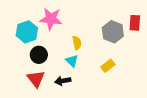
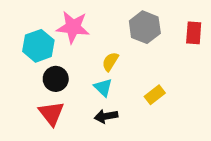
gray hexagon: (113, 32) -> (145, 27), moved
yellow semicircle: (77, 43) -> (110, 62), turned -136
black arrow: (63, 81) -> (106, 116), moved

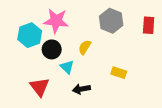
black circle: (56, 79) -> (52, 49), moved
cyan triangle: (103, 88) -> (67, 67), moved
yellow rectangle: (155, 95) -> (119, 73), turned 56

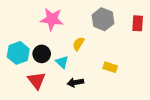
cyan hexagon: (30, 35) -> (18, 53), moved
black circle: (52, 49) -> (42, 54), moved

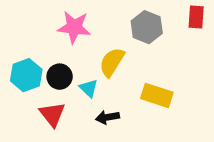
red rectangle: (138, 23) -> (196, 17), moved
yellow semicircle: (78, 44) -> (112, 62), size x1.5
yellow rectangle: (110, 67) -> (157, 95), size x1.5

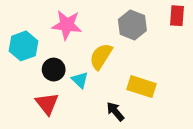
cyan hexagon: (26, 75) -> (23, 46), moved
black arrow: (107, 117) -> (115, 112), moved, turned 60

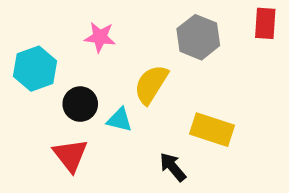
pink star: (67, 25) -> (100, 37), size x0.7
cyan triangle: (80, 80) -> (120, 120), turned -30

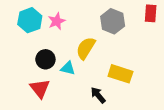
pink star: (100, 37) -> (57, 21), turned -30
cyan hexagon: (35, 69) -> (30, 20), moved

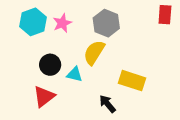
gray hexagon: (113, 21) -> (106, 23), moved
red triangle: (40, 88) -> (44, 96), turned 30

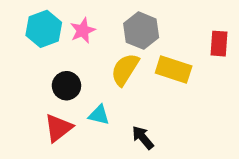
red rectangle: (165, 15) -> (219, 44), moved
cyan triangle: (75, 74) -> (99, 115), moved
yellow rectangle: (132, 81) -> (174, 69), moved

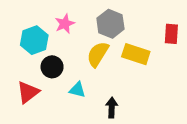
cyan hexagon: (44, 29) -> (34, 40), moved
red triangle: (58, 128) -> (28, 92), moved
black arrow: (143, 138) -> (112, 107), turned 42

